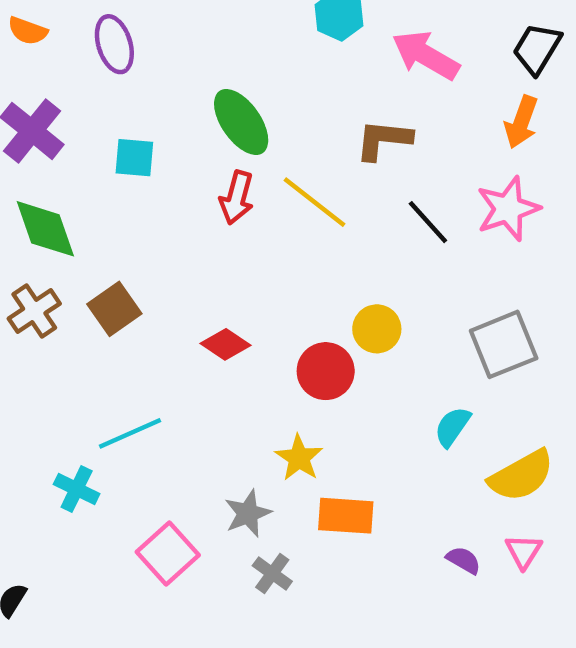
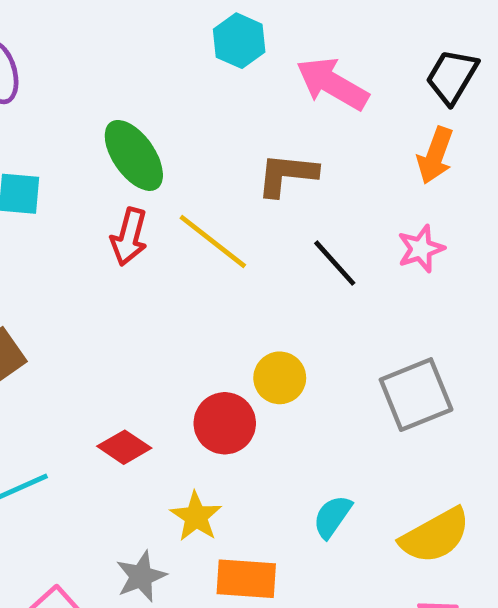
pink star: (508, 209) -> (421, 249), size x0.7
red diamond: (226, 344) -> (124, 447), moved
cyan semicircle: (452, 427) -> (332, 517), moved

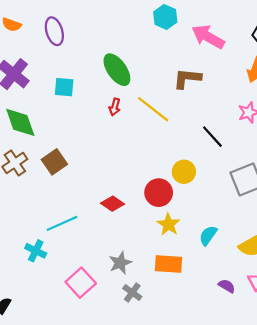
red arrow: (129, 237) -> (115, 107), size x0.7
black line: (335, 263) -> (212, 137), moved
yellow star: (196, 517) -> (169, 224), moved

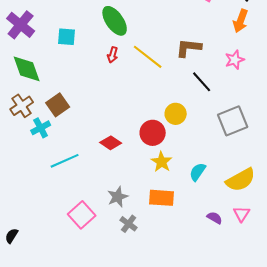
brown L-shape: (187, 78) -> (189, 48), moved
cyan cross: (36, 251) -> (41, 128), moved, turned 36

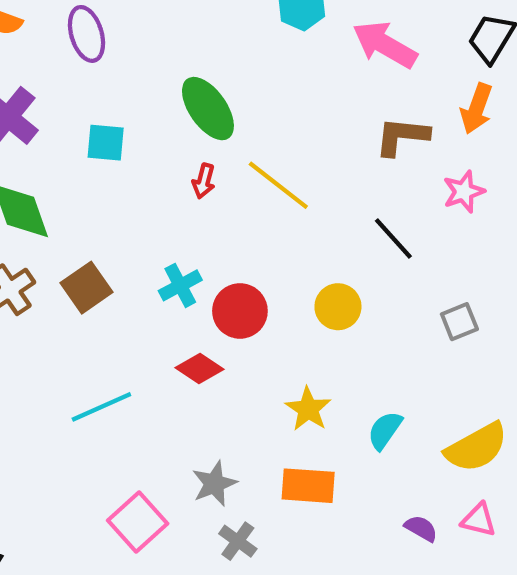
brown L-shape: (189, 48) -> (402, 136), moved
gray square: (233, 121) -> (459, 322), size x0.6
cyan cross: (41, 128) -> (180, 285), moved
red circle: (153, 133) -> (240, 311), moved
pink triangle: (242, 214) -> (479, 520), turned -48

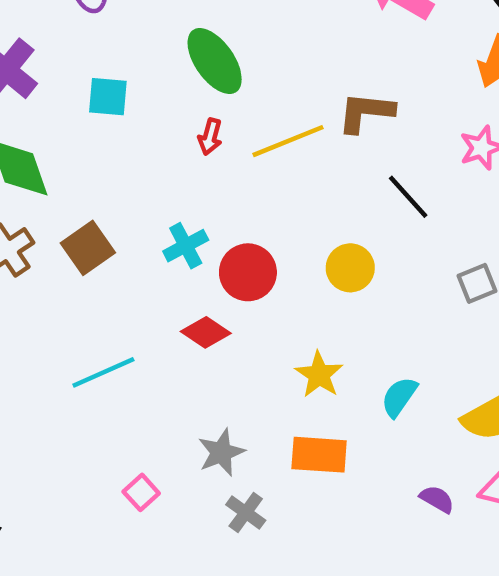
brown L-shape: (402, 136) -> (366, 112), moved
yellow line: (278, 185) -> (288, 141), turned -60
pink square: (138, 522) -> (141, 492), size x0.6

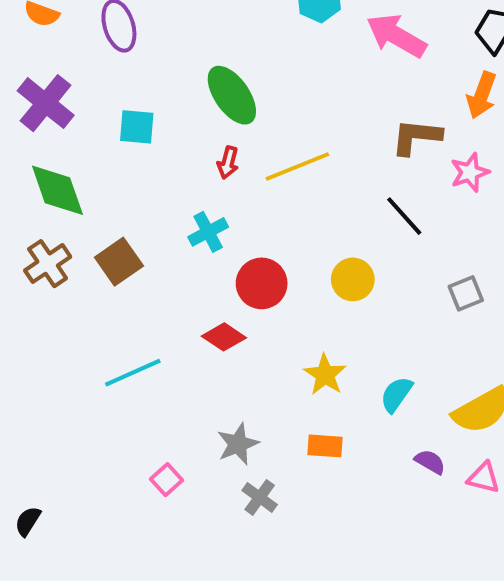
brown L-shape: (366, 112) -> (416, 137), moved
cyan cross: (186, 246) -> (208, 232), moved
orange rectangle: (319, 455) -> (325, 446), size x0.7
purple semicircle: (437, 499) -> (430, 462), moved

